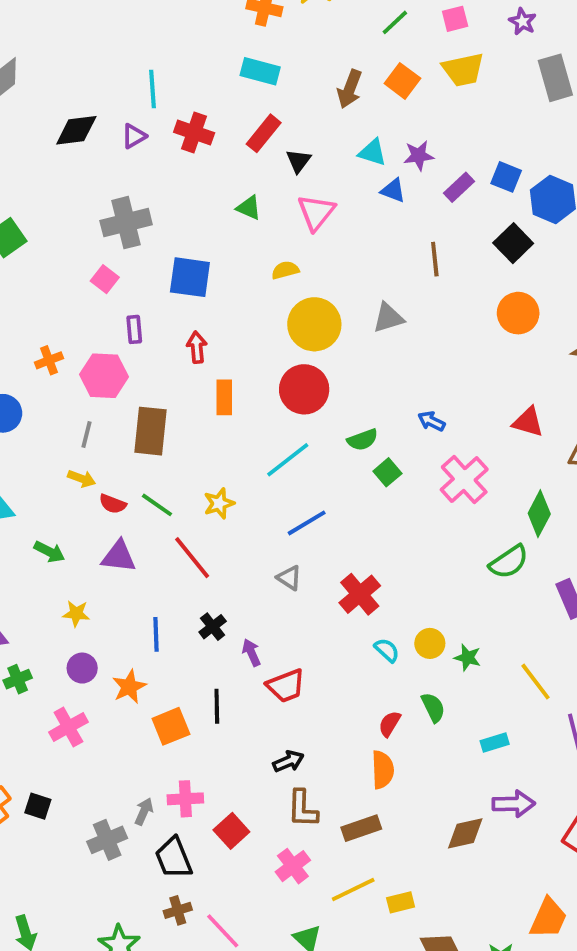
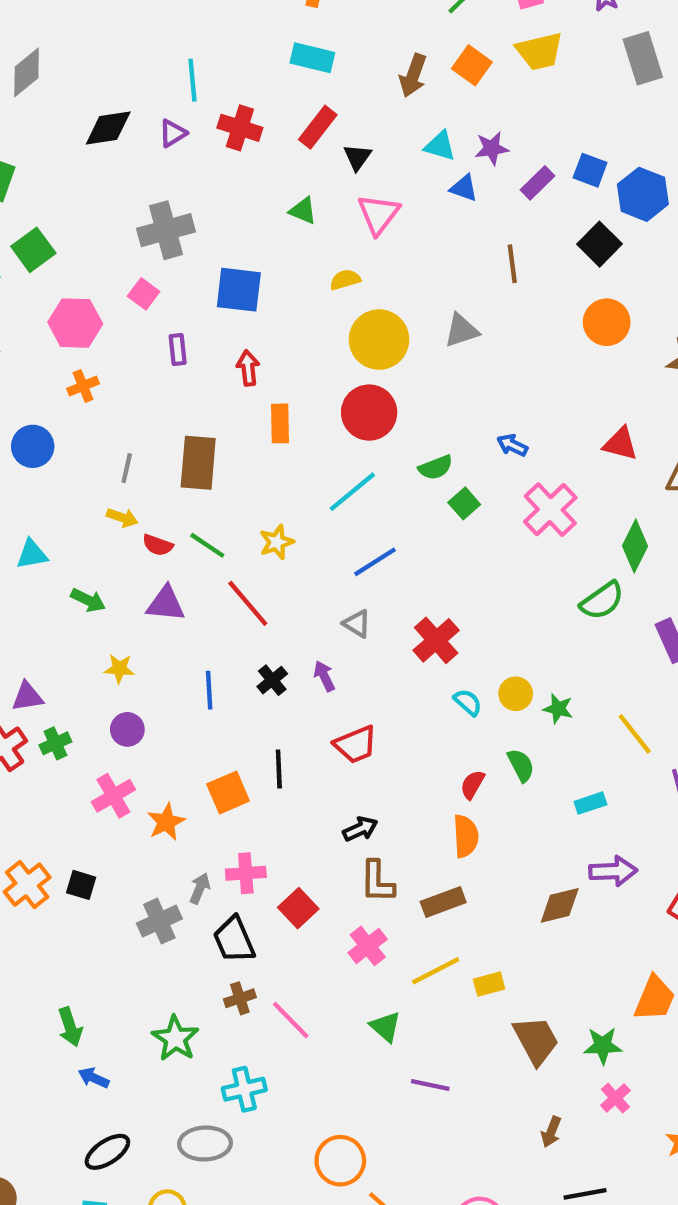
pink hexagon: (104, 376) -> (75, 323), moved
purple arrow: (251, 653) -> (324, 676), moved
orange star: (129, 687) -> (166, 822), moved

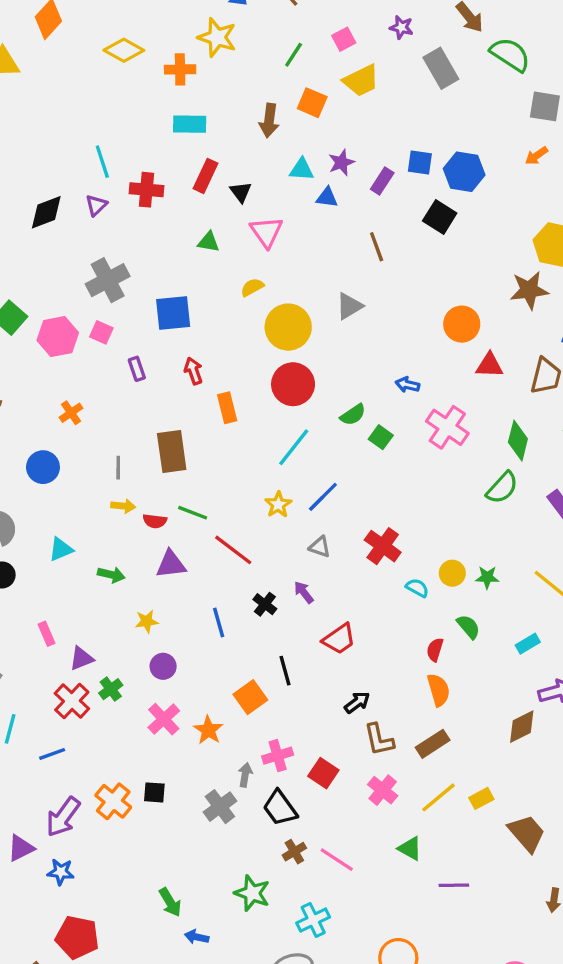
orange circle: (607, 322) -> (462, 324), moved
pink hexagon: (75, 323) -> (58, 337), moved
yellow star: (277, 542) -> (278, 505), moved

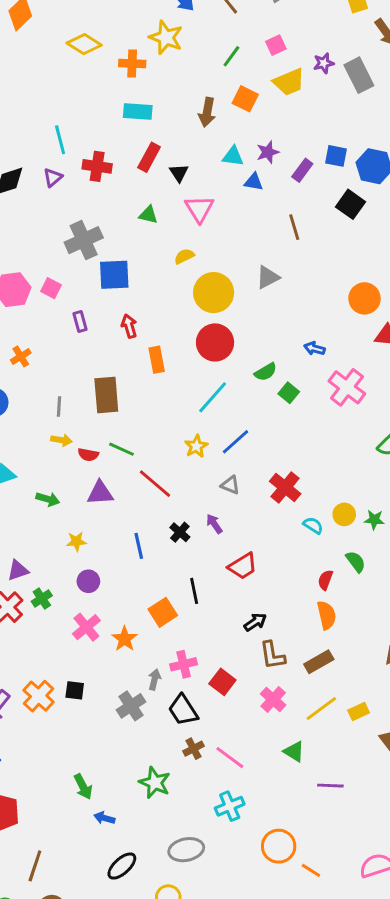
purple star: (401, 27) -> (324, 63), moved, turned -30
gray cross: (108, 280) -> (84, 240), moved
cyan cross: (313, 920) -> (230, 806), moved

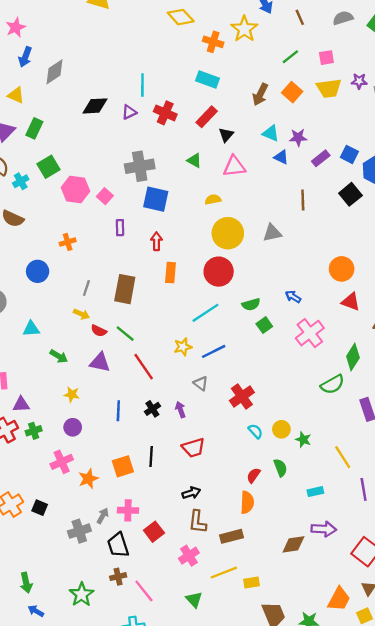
pink triangle: (199, 209) -> (234, 166), turned 40

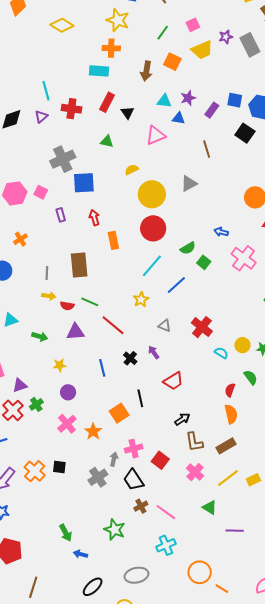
orange cross: (213, 42) -> (111, 48), moved
pink triangle: (234, 166) -> (156, 135), moved
blue line: (214, 351) -> (176, 285), moved

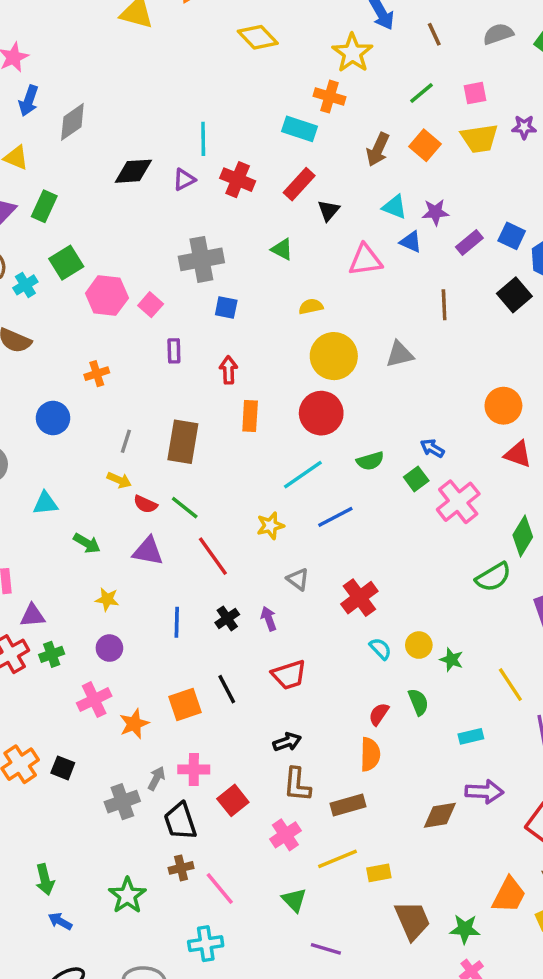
blue square: (84, 183) -> (226, 308), size x0.6
green square: (204, 262) -> (416, 479), moved
black line: (140, 398) -> (227, 689), turned -30

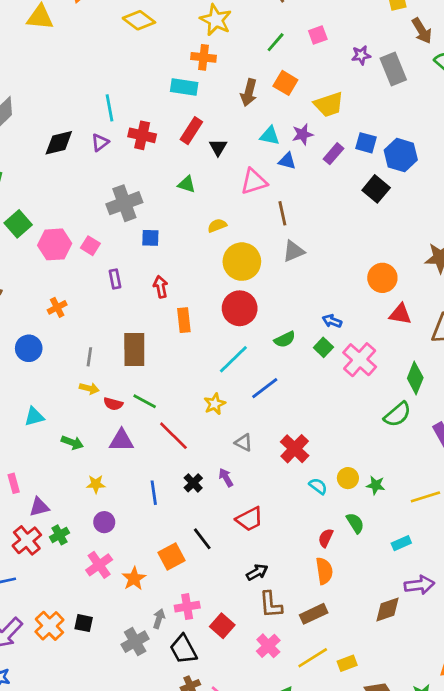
yellow trapezoid: (479, 138) -> (329, 104), moved
brown line: (444, 305) -> (282, 213), moved
yellow line: (510, 685) -> (425, 497), turned -64

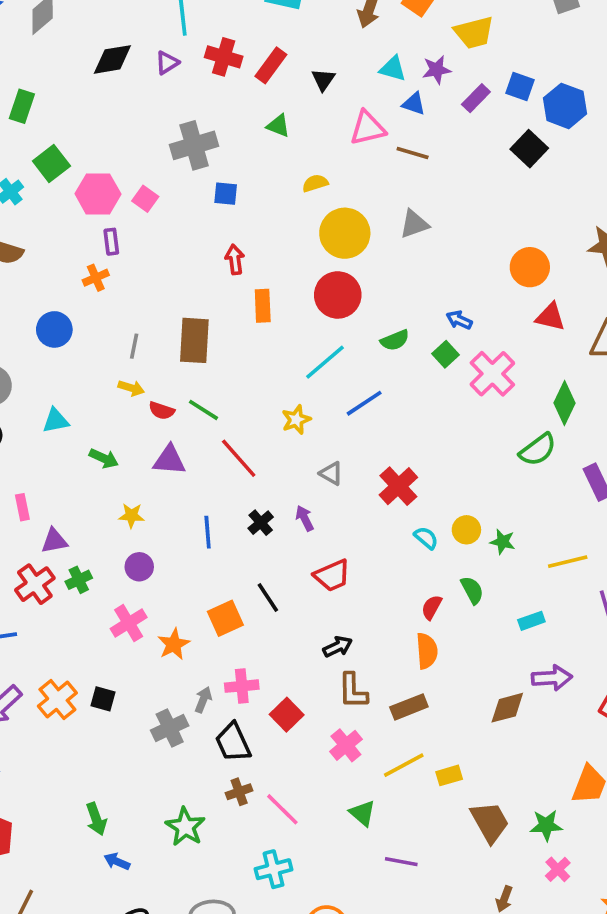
red rectangle: (191, 131) -> (271, 65), moved
brown line: (282, 213) -> (413, 153), moved, turned -65
purple rectangle: (115, 279) -> (111, 242), moved

